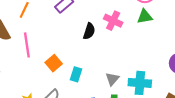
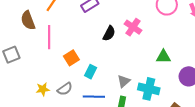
green triangle: (145, 16) -> (163, 57), moved

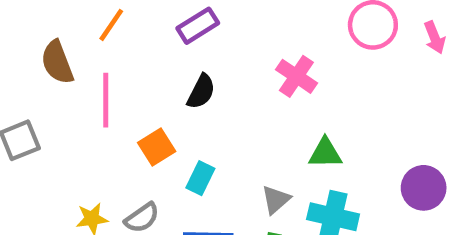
black semicircle: (109, 33) -> (201, 92), moved
green triangle: (163, 57) -> (325, 153), moved

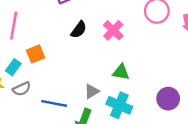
black semicircle: (201, 92) -> (79, 30), moved
cyan rectangle: (200, 178) -> (13, 67), moved

